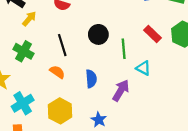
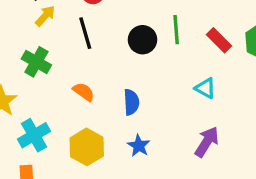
black line: (62, 45) -> (85, 33), moved
green line: (124, 49) -> (176, 30), moved
purple arrow: (121, 90) -> (207, 142), moved
blue star: (99, 120) -> (139, 146), moved

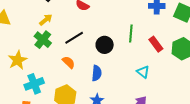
yellow arrow: (45, 16) -> (46, 20), moved
black line: (85, 33) -> (74, 38), moved, turned 66
black circle: (143, 40) -> (105, 45), moved

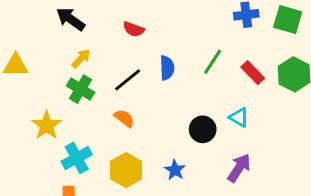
green line: (131, 33) -> (213, 62), turned 36
black circle: (105, 45) -> (203, 129), moved
blue semicircle: (97, 73) -> (167, 68), moved

